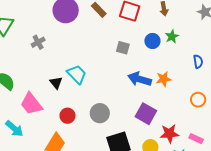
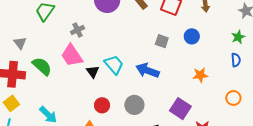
green star: (172, 36) -> (238, 37), moved
blue arrow: (140, 79) -> (147, 70), moved
pink trapezoid: (31, 104) -> (72, 55), moved

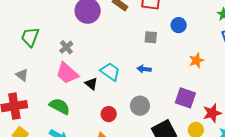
gray triangle: (20, 43) -> (22, 75), moved
green semicircle: (42, 66) -> (60, 106), moved
blue arrow: (147, 70) -> (144, 69), size x0.6

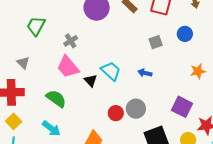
gray square: (151, 37) -> (156, 42), turned -32
red circle: (109, 114) -> (116, 113), moved

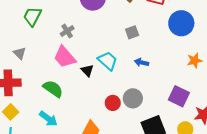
blue circle: (185, 34) -> (181, 23), size x1.6
gray square: (156, 42) -> (132, 32), moved

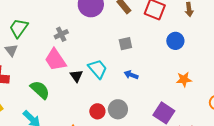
green trapezoid: (32, 16) -> (19, 28), moved
blue circle: (181, 23) -> (175, 41), size x0.7

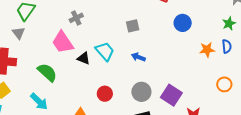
gray cross: (61, 34) -> (76, 18), moved
black triangle: (76, 76) -> (84, 58), turned -32
orange star: (184, 79) -> (207, 50), moved
gray circle: (118, 109) -> (141, 92), moved

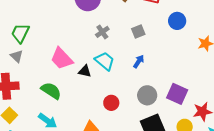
gray cross: (76, 18) -> (102, 32), moved
gray square: (133, 26) -> (138, 31), moved
blue arrow: (138, 57) -> (139, 61), turned 112

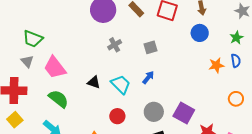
blue circle: (177, 21) -> (200, 33), moved
green trapezoid: (20, 33) -> (33, 39), turned -100
pink trapezoid: (62, 59) -> (55, 67), moved
cyan trapezoid: (105, 61) -> (121, 84), moved

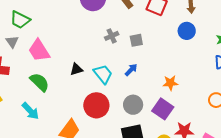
gray cross: (115, 45) -> (112, 36), moved
orange star: (216, 65) -> (170, 83), moved
black triangle: (94, 82) -> (76, 69), turned -40
red circle: (117, 116) -> (96, 105), size x1.6

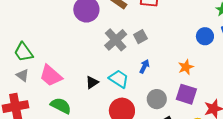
green trapezoid: (20, 20) -> (23, 52), turned 45
blue circle: (187, 31) -> (205, 36), moved
gray cross: (112, 36) -> (116, 40), size x1.6

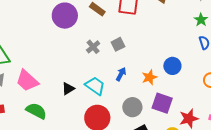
blue circle: (205, 36) -> (172, 66), moved
gray cross: (116, 40) -> (93, 47), size x0.6
orange star: (186, 67) -> (149, 77), moved

